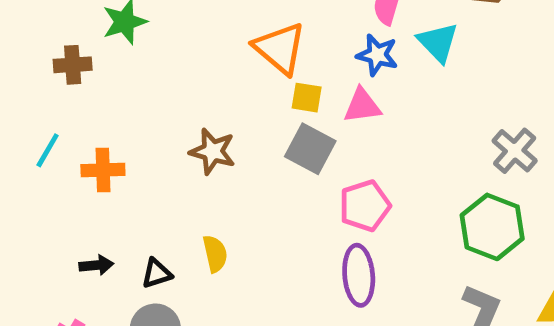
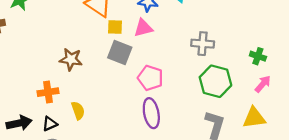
gray cross: (515, 151) -> (203, 44), moved, turned -30
orange cross: (103, 170) -> (48, 92), moved
pink pentagon: (365, 206) -> (150, 78), turned -30
black arrow: (96, 265) -> (19, 123), size x1.5

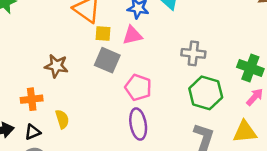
green cross: (258, 56) -> (250, 68), size x1.5

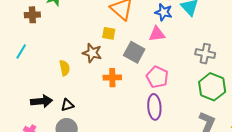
yellow square: (103, 34) -> (109, 33), moved
orange cross: (32, 99) -> (112, 78), moved
yellow semicircle: (62, 119) -> (65, 68), moved

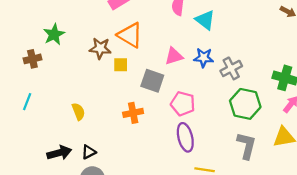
blue star: (164, 12) -> (204, 58), moved
brown star: (92, 53) -> (100, 48), moved
gray cross: (205, 54) -> (231, 68), turned -30

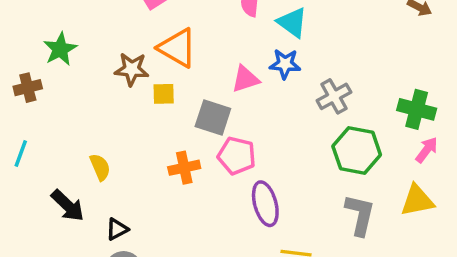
blue star: (204, 58) -> (285, 64), moved
pink pentagon: (183, 104) -> (237, 156), moved
black arrow: (59, 153) -> (68, 206), moved, turned 60

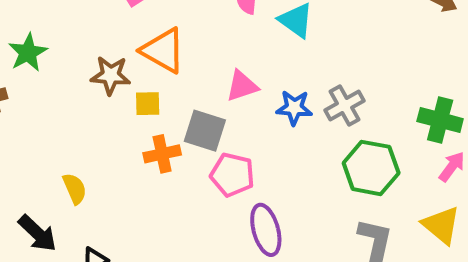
blue star: (285, 64) -> (294, 108), moved
orange cross: (184, 168) -> (162, 154), moved
yellow triangle: (417, 200) -> (441, 225), turned 51

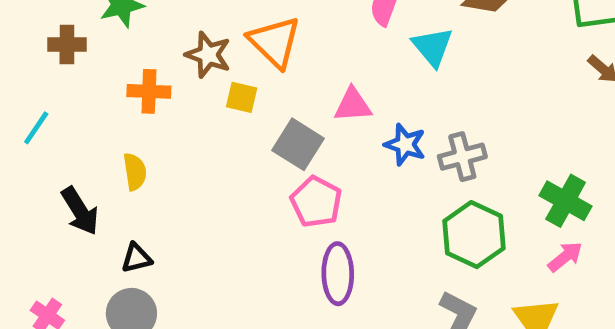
orange cross: (162, 154) -> (149, 91), moved

